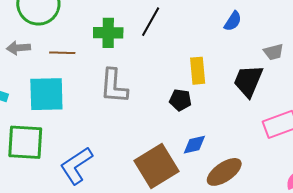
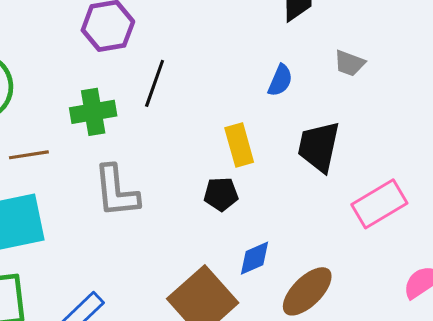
blue semicircle: (233, 21) -> (280, 80), moved
gray trapezoid: (274, 52) -> (349, 63), moved, turned 45

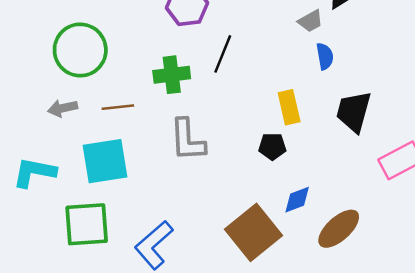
gray trapezoid: (349, 63) -> (310, 21), moved, turned -52
blue semicircle: (280, 80) -> (325, 56), turned -36

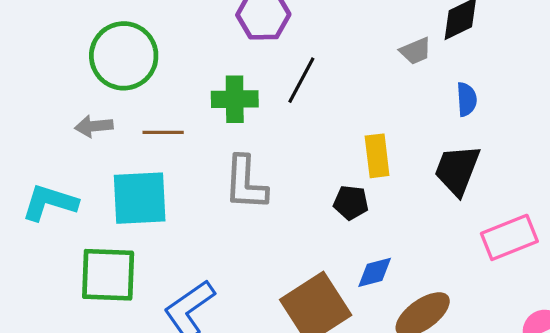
blue semicircle: (325, 56) -> (467, 99), moved

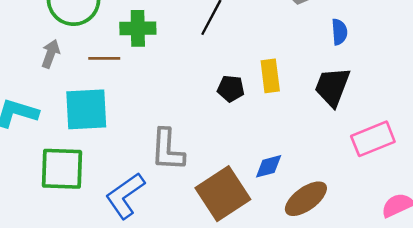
green cross: (235, 99) -> (138, 28), moved
gray arrow: (94, 126) -> (51, 54), turned 116
gray L-shape: (246, 183) -> (167, 150), moved
black pentagon: (351, 203) -> (231, 89), moved

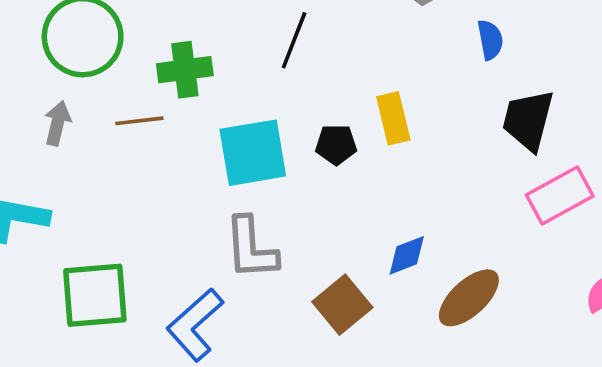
black trapezoid: (332, 87) -> (528, 120), moved
cyan square: (86, 109) -> (253, 153), moved
brown square: (223, 194) -> (342, 305), size x0.7

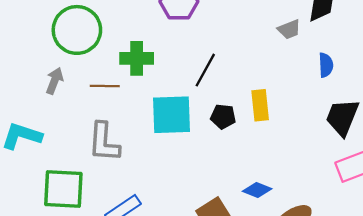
black line: (294, 40) -> (205, 70), moved
gray L-shape: (251, 248) -> (104, 142), moved
blue diamond: (407, 255) -> (257, 190), turned 36

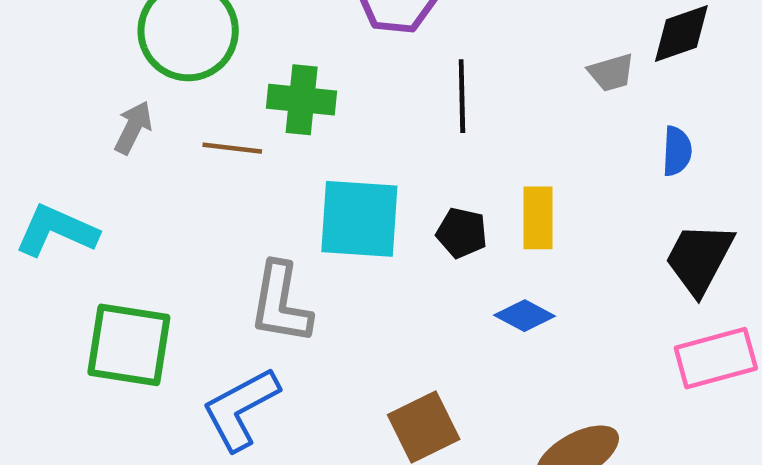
black line: (205, 70) -> (462, 96), moved, turned -36
gray L-shape: (104, 142) -> (281, 303), moved
blue diamond: (257, 190) -> (525, 316), moved

